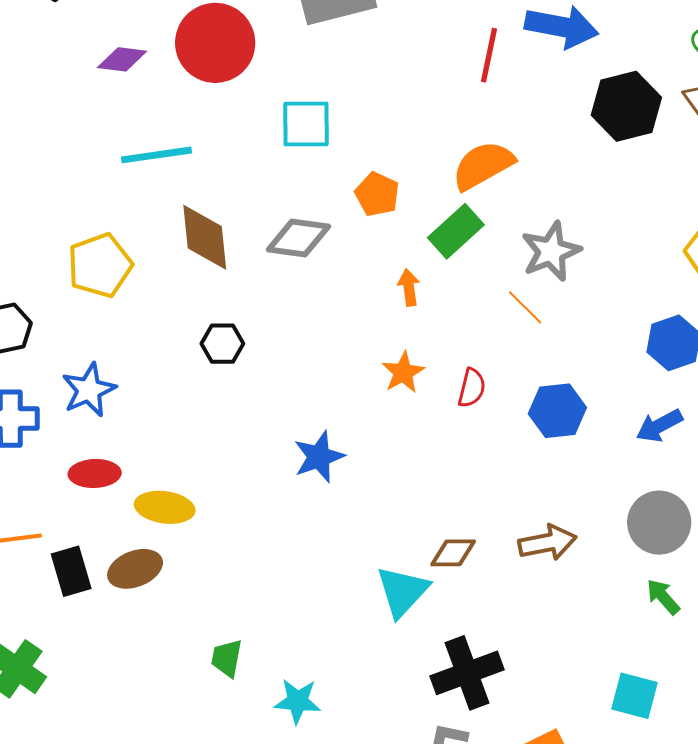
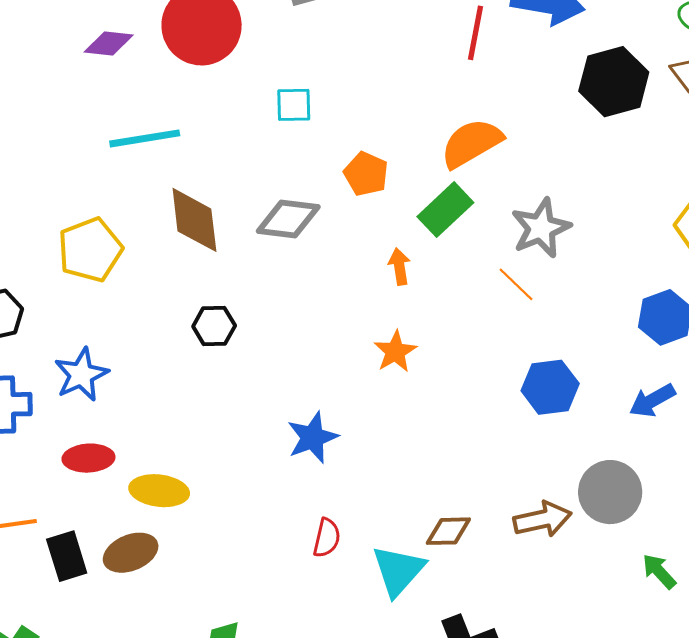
cyan square: (306, 124) -> (294, 105), size x0.7
red semicircle: (472, 388) -> (327, 538), moved
gray circle: (659, 523) -> (610, 492), moved

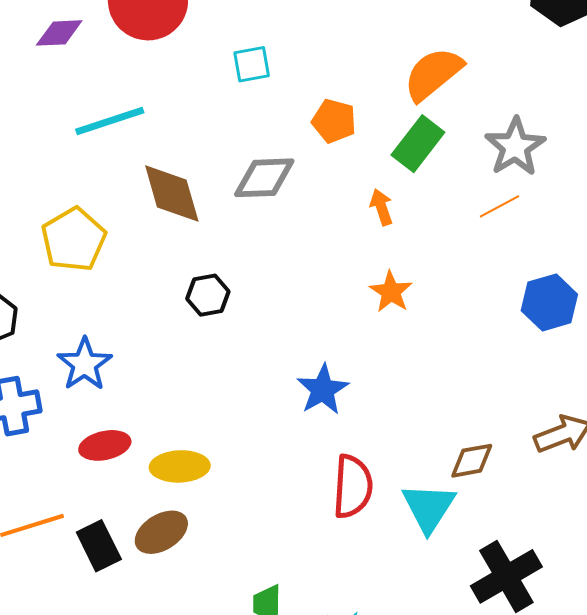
orange line: (516, 284) -> (500, 206), turned -63
red semicircle: (327, 538) -> (353, 487), size x1.6

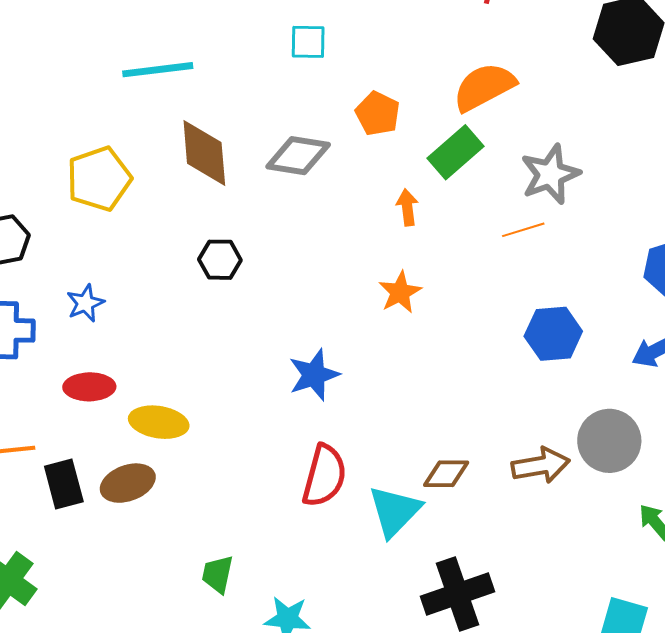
blue star: (85, 364) -> (85, 303), size x0.7

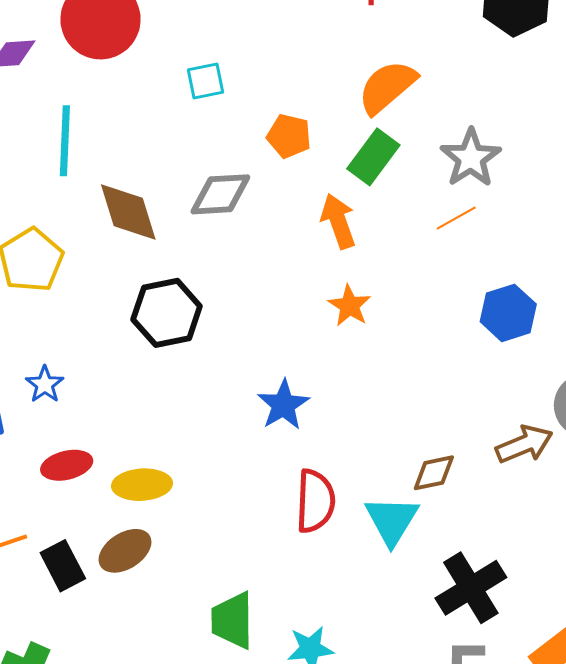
cyan line: (158, 70) -> (65, 141), turned -68
orange arrow: (407, 207) -> (338, 221), size x1.5
black hexagon: (220, 260) -> (167, 313), size x1.6
green trapezoid: (218, 574) -> (232, 620), size x1.5

